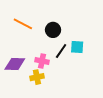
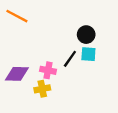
orange line: (23, 24) -> (17, 16), moved
black circle: (53, 30) -> (86, 35), moved

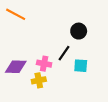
cyan square: (88, 54) -> (81, 66), moved

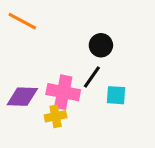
black circle: (79, 31) -> (101, 45), moved
pink cross: (44, 64) -> (63, 92), size x1.5

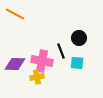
black circle: (101, 45) -> (79, 38), moved
black line: (92, 77) -> (61, 51), turned -56

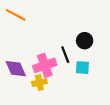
pink cross: (42, 61) -> (45, 65), turned -30
purple diamond: (15, 64) -> (16, 69), turned 65

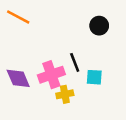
black circle: (85, 41) -> (99, 26), moved
yellow cross: (39, 83) -> (65, 94), moved

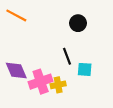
black circle: (99, 26) -> (78, 23), moved
pink cross: (51, 75) -> (41, 82), moved

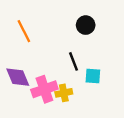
orange line: (16, 15) -> (24, 31), moved, turned 35

